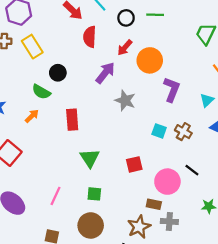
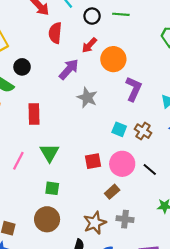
pink circle: (167, 182) -> (122, 164), moved
pink line: (55, 196) -> (18, 161), moved
brown rectangle: (154, 204) -> (112, 192), moved, turned -56

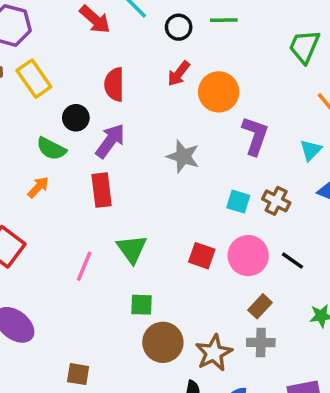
red semicircle: (55, 33) -> (114, 84), moved
purple arrow: (69, 69) -> (110, 141), moved
red square: (93, 161) -> (202, 256), turned 35
brown rectangle: (112, 192) -> (260, 306), moved
brown circle: (47, 219) -> (163, 342), moved

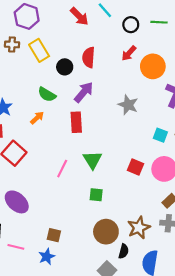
black circle: (76, 118) -> (65, 67), moved
brown circle: (163, 342) -> (106, 232), moved

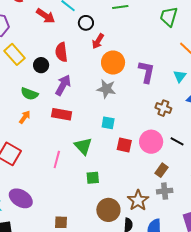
black circle: (131, 25) -> (86, 23), moved
orange circle: (153, 66) -> (113, 63), moved
red rectangle: (76, 122) -> (62, 114), turned -66
cyan square: (160, 135) -> (108, 123), moved

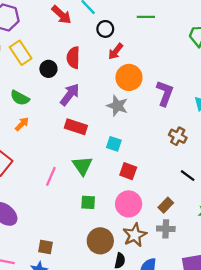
green semicircle: (29, 94) -> (20, 98), moved
red rectangle: (62, 114) -> (76, 127), moved
pink circle: (151, 142) -> (129, 204), moved

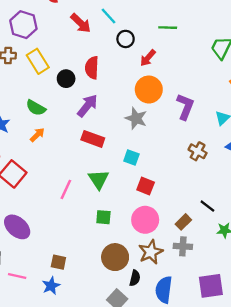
red arrow: (116, 51) -> (148, 58), moved
black line: (188, 176) -> (207, 206), moved

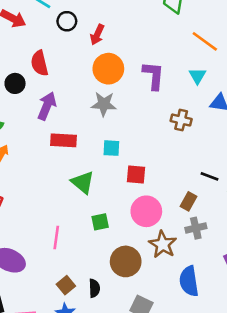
pink line: (66, 189) -> (56, 237), moved
brown square: (58, 262) -> (66, 285), turned -35
black semicircle: (135, 278) -> (94, 288), moved

